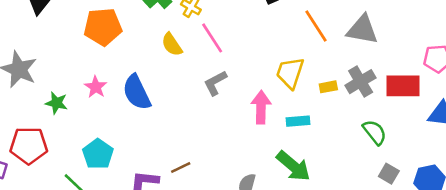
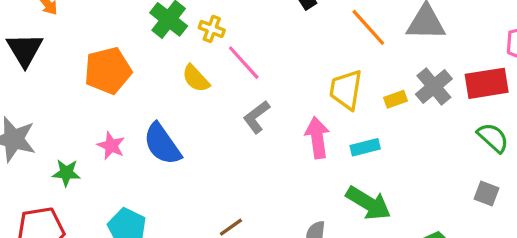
green semicircle: (375, 132) -> (493, 138), moved

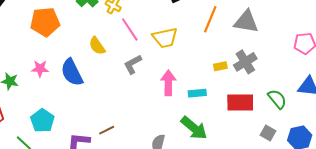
orange line: (368, 27) -> (210, 19), turned 56
yellow semicircle: (196, 79) -> (97, 46), moved
red rectangle: (487, 83) -> (240, 103), moved
yellow trapezoid: (346, 90) -> (165, 38), moved, turned -120
pink star: (111, 146) -> (40, 69), turned -30

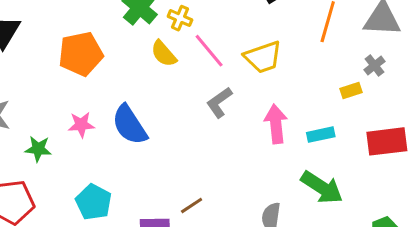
yellow semicircle: (97, 46) -> (164, 54), moved
gray cross: (245, 62) -> (374, 66), moved, size x0.6

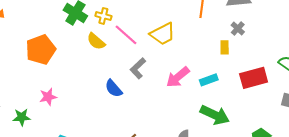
yellow rectangle: (351, 90) -> (225, 47), turned -64
pink arrow: (276, 124) -> (178, 77), turned -115
blue semicircle: (130, 125) -> (114, 88), moved, size x0.7

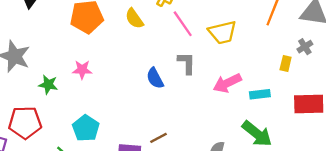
yellow semicircle: (96, 41) -> (134, 19), moved
gray L-shape: (138, 68) -> (187, 63), turned 120

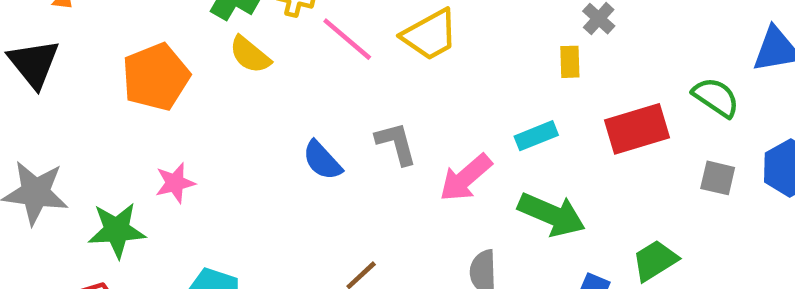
gray L-shape: (187, 63) -> (396, 143), moved
pink arrow: (227, 83) -> (466, 178), moved
green star: (48, 85) -> (117, 230), size x1.4

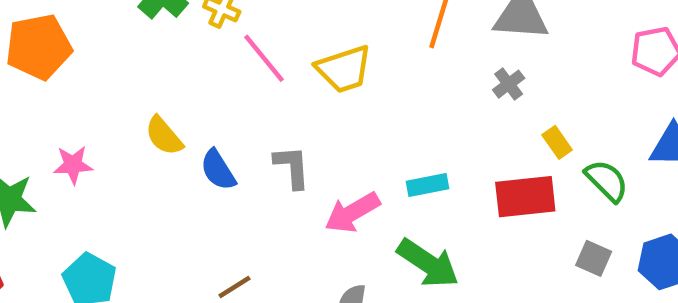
yellow semicircle: (250, 55) -> (164, 136), moved
yellow rectangle: (570, 62) -> (557, 142), moved, turned -44
orange pentagon: (156, 77) -> (39, 47), moved

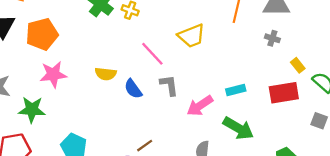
pink line: (264, 58) -> (152, 54), moved
gray cross: (509, 84) -> (272, 38), turned -32
yellow semicircle: (164, 136) -> (106, 74), turned -40
pink star: (73, 165) -> (53, 74), moved, size x1.4

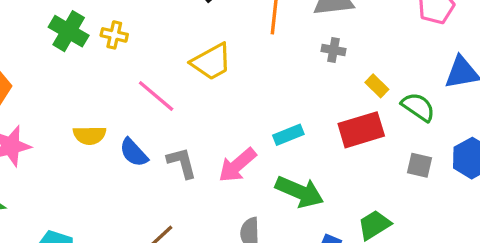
gray L-shape: (169, 85) -> (182, 163), moved

